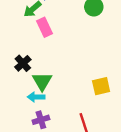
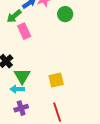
yellow square: (101, 86) -> (56, 80), moved

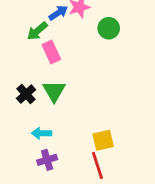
green triangle: (22, 76) -> (54, 91), moved
yellow square: (56, 80) -> (103, 140), moved

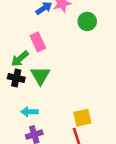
green arrow: (37, 31) -> (20, 59), moved
black cross: (26, 94) -> (16, 78), turned -35

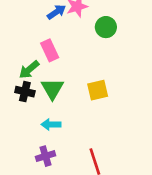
cyan arrow: (29, 112) -> (51, 124), moved
yellow square: (82, 118) -> (98, 90), moved

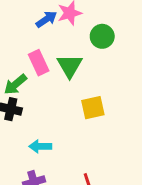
green triangle: (52, 89) -> (70, 66), moved

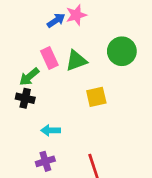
green circle: (102, 36) -> (122, 51), moved, size x1.4
green triangle: (70, 66) -> (76, 61), turned 40

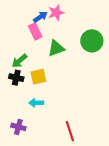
pink rectangle: (49, 58) -> (35, 31), moved
yellow square: (96, 97) -> (38, 77), moved
purple cross: (45, 161) -> (18, 127), moved, turned 32

